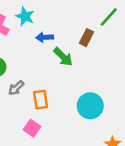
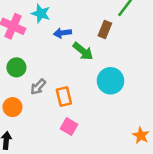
cyan circle: (90, 106) -> (111, 81), moved
pink square: (32, 128) -> (69, 127), moved

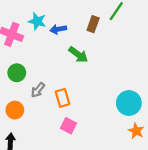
brown rectangle: (105, 30) -> (93, 24), moved
blue arrow: (62, 33) -> (58, 29), moved
cyan circle: (111, 81) -> (129, 103), moved

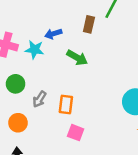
cyan star: (37, 21) -> (34, 50), moved
orange rectangle: (62, 98) -> (66, 104), turned 30

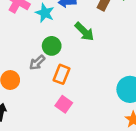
green circle: (16, 84) -> (52, 46), moved

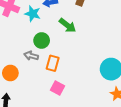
gray arrow: (37, 63) -> (31, 56), turned 64

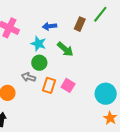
cyan star: (33, 14) -> (38, 44), moved
pink square: (57, 88) -> (68, 85), moved

